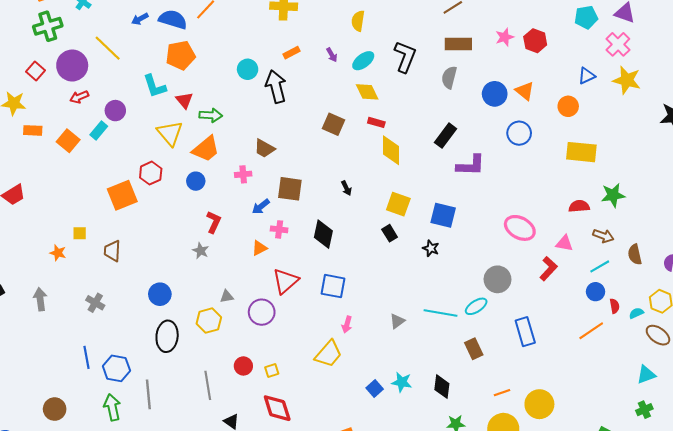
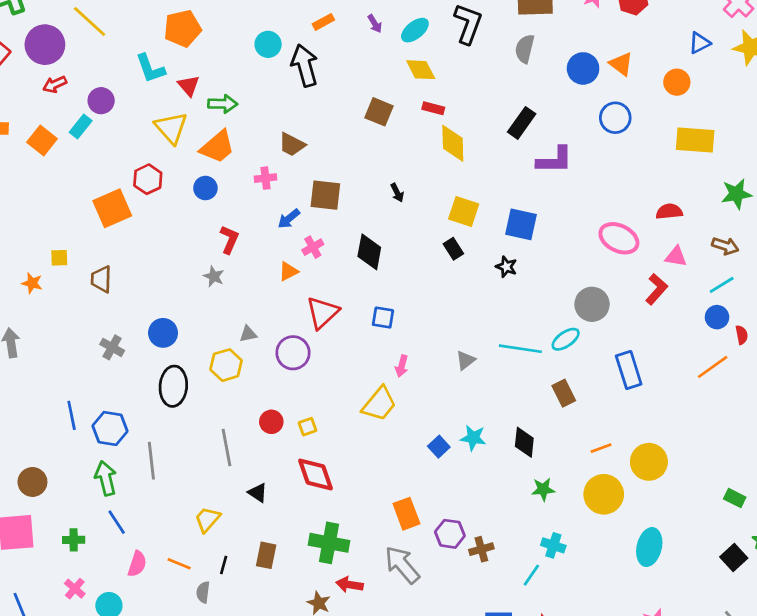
red semicircle: (579, 206) -> (669, 212), moved
pink cross: (279, 229) -> (313, 247), turned -35
blue square: (333, 286) -> (383, 318), size x0.7
gray cross: (95, 303) -> (112, 347), moved

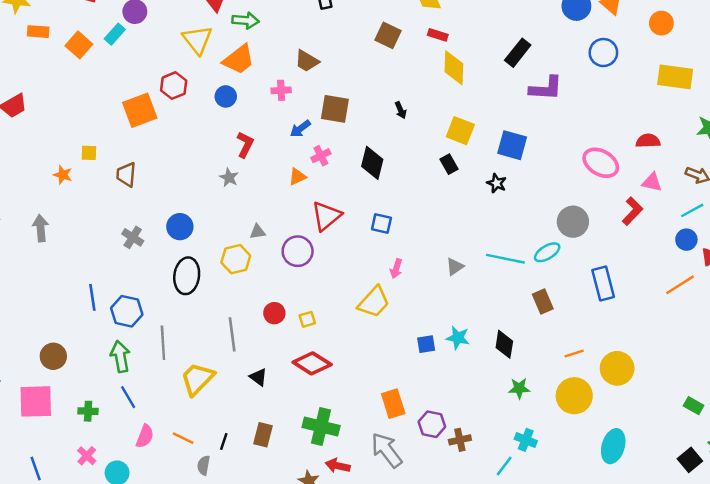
blue square: (439, 447) -> (426, 344), turned 30
red diamond: (316, 474) -> (312, 363), turned -42
yellow trapezoid: (207, 519) -> (197, 379), moved, size x1.4

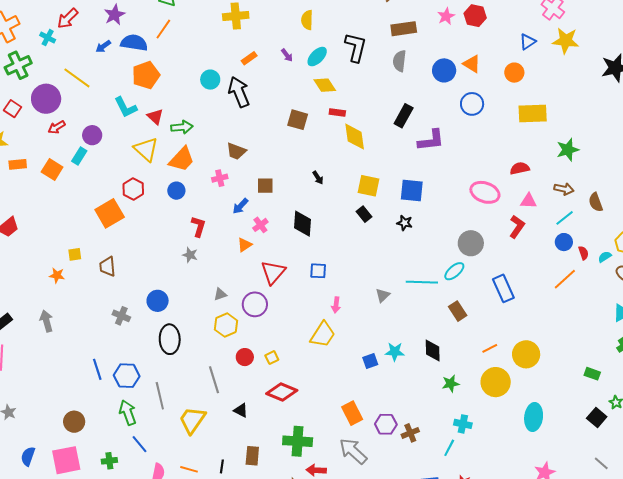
brown square: (335, 109) -> (265, 186), size x0.7
yellow hexagon: (236, 259) -> (226, 325), moved

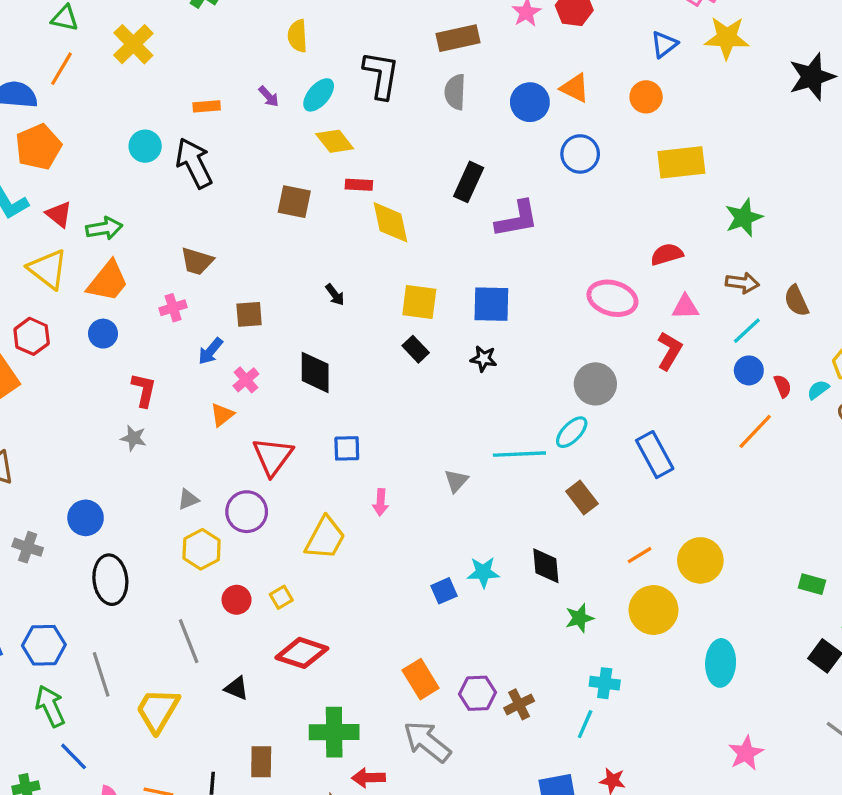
yellow cross: (236, 16) -> (133, 44), moved, turned -35
orange rectangle: (249, 58) -> (207, 106), turned 35
yellow trapezoid: (323, 335) -> (325, 538), moved

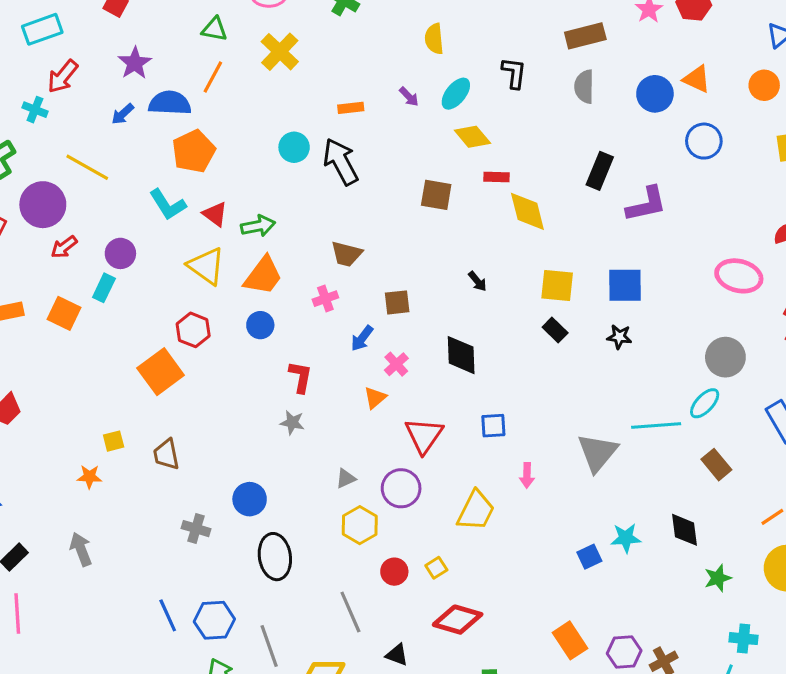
black L-shape: (381, 75) -> (514, 73), size x0.7
gray triangle: (456, 481) -> (597, 453), size x1.8

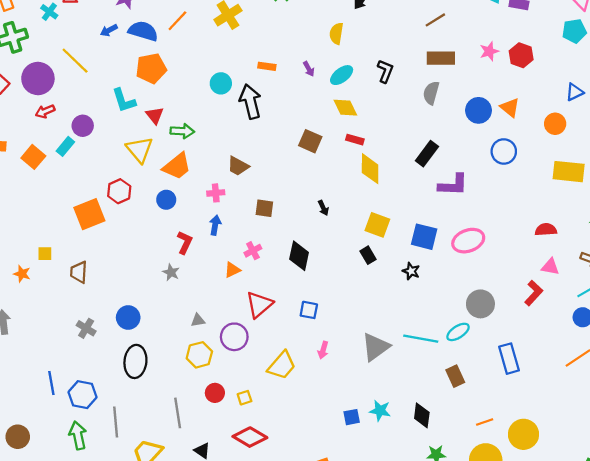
pink ellipse: (739, 276) -> (468, 241), moved, turned -48
blue arrow: (362, 338) -> (215, 225), moved, turned 138

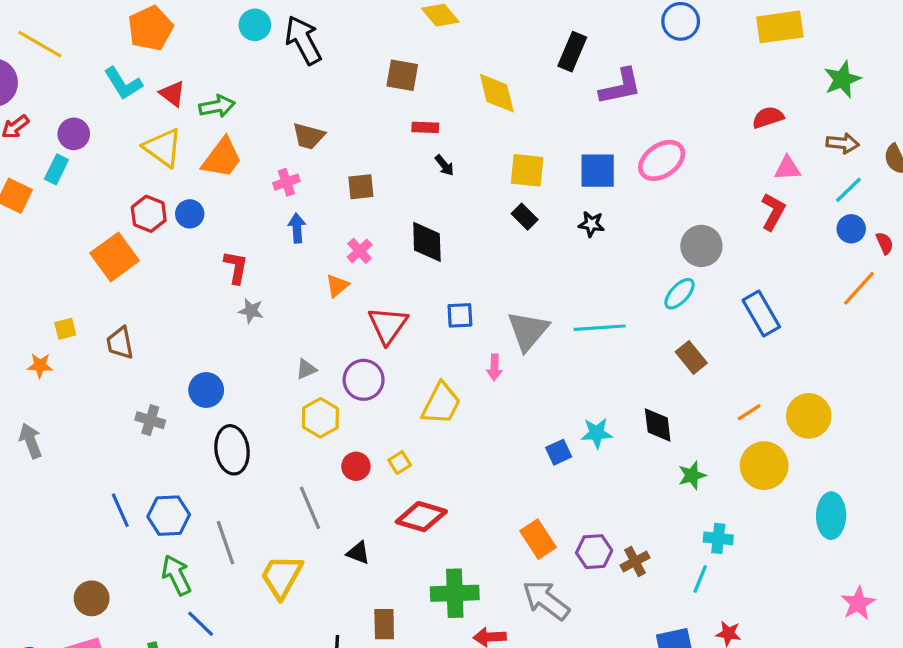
red rectangle: (355, 140) -> (425, 127), moved
blue circle: (166, 200) -> (190, 214), moved
red L-shape: (185, 242) -> (236, 267), moved
cyan line: (421, 339) -> (600, 328), moved
gray triangle: (376, 347) -> (528, 331), moved

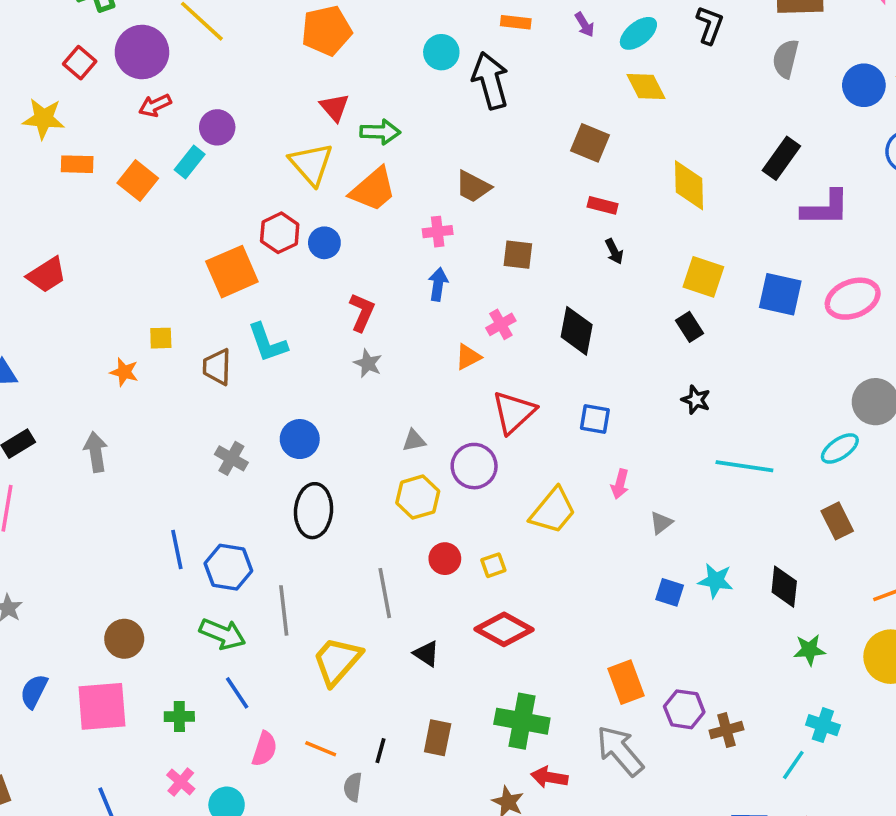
cyan L-shape: (123, 83) -> (268, 343), moved
black star: (591, 224) -> (696, 400), moved
gray triangle: (528, 331) -> (661, 523), moved, size x0.5
blue square: (559, 452) -> (670, 592), turned 30
green arrow: (176, 575) -> (222, 634), turned 126

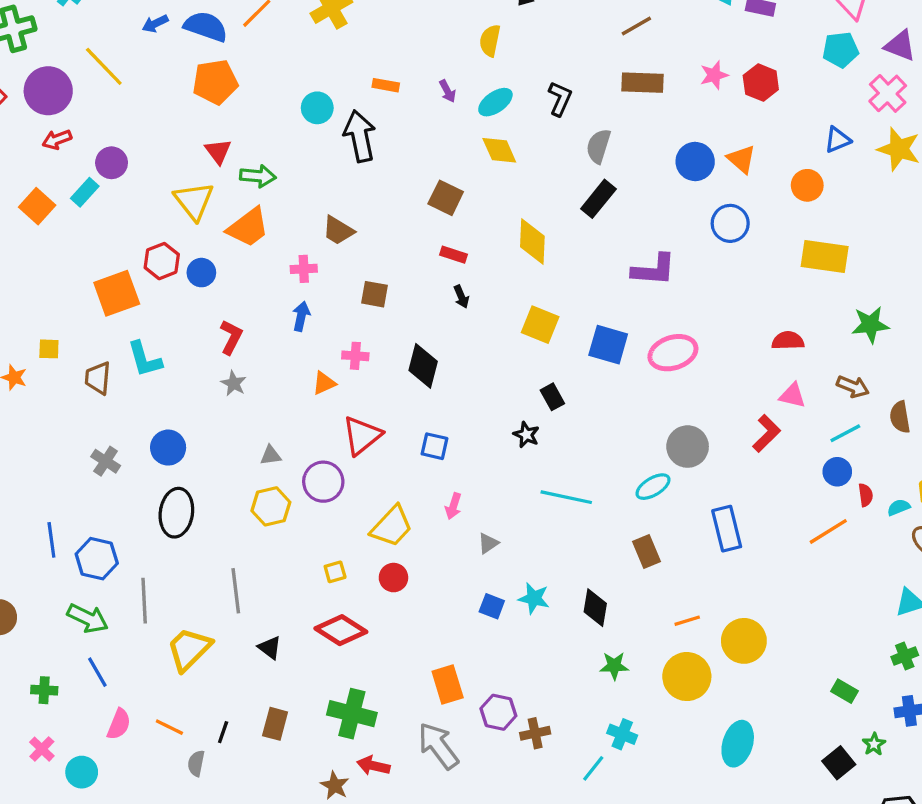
gray semicircle: (786, 59) -> (598, 146), moved
black rectangle: (781, 158) -> (598, 199), moved
pink cross: (501, 324) -> (355, 356), turned 30
black rectangle: (689, 327) -> (552, 397), moved
red circle: (445, 559) -> (393, 578), moved

